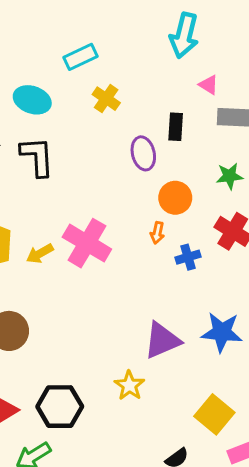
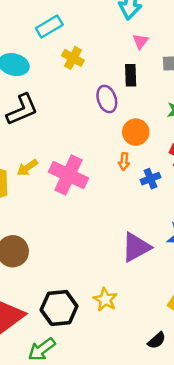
pink triangle: (209, 85) -> (140, 41), moved, turned 42
black L-shape: (37, 157) -> (22, 110), turned 76
yellow arrow: (40, 254) -> (27, 168), moved
yellow star: (129, 385) -> (105, 300), moved

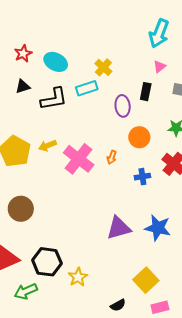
cyan rectangle: (49, 27) -> (87, 88), moved
orange arrow: (124, 161) -> (112, 157), moved
yellow star: (105, 300) -> (78, 277), moved

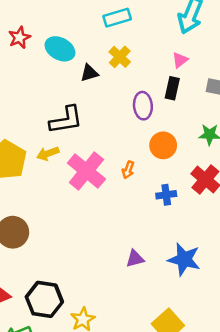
pink triangle: (160, 67) -> (180, 60), moved
black triangle: (23, 87) -> (89, 73), moved
cyan rectangle: (87, 88) -> (117, 18), moved
black L-shape: (54, 99) -> (66, 120), moved
purple triangle: (119, 228) -> (135, 259), size x0.6

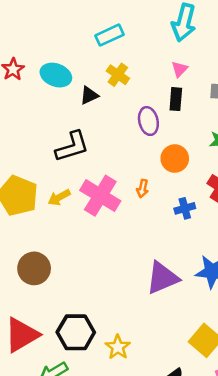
yellow arrow: (48, 154) -> (59, 198), moved
purple triangle: (135, 259) -> (162, 278), size x1.8

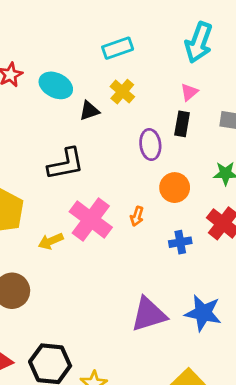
yellow arrow: (59, 198) -> (51, 241), moved

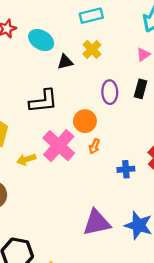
black rectangle: (182, 124) -> (141, 89), moved
orange circle: (175, 188) -> (85, 121), moved

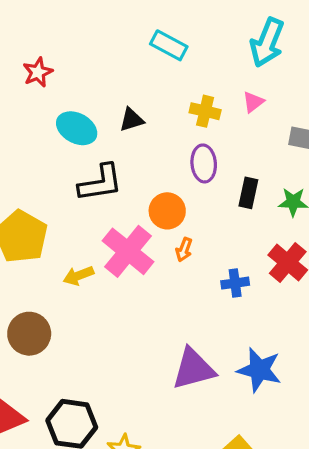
cyan rectangle: (91, 16) -> (169, 45), turned 45
cyan ellipse: (41, 40) -> (77, 128), moved
yellow cross: (92, 49) -> (205, 111), moved, turned -30
black rectangle: (141, 89) -> (248, 193), moved

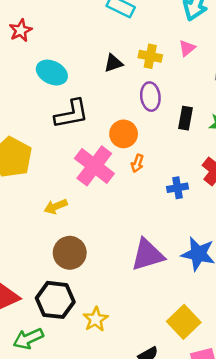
black triangle: (132, 120) -> (113, 63), moved
yellow arrow: (78, 276) -> (56, 206), moved
brown circle: (29, 334) -> (70, 253), moved

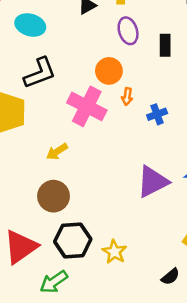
black L-shape: (71, 114) -> (40, 73), moved
blue cross: (177, 188) -> (157, 114), moved
brown circle: (70, 253) -> (54, 196), moved

